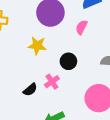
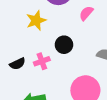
yellow star: (37, 46) -> (36, 20), turned 30

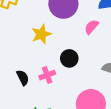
black semicircle: (17, 64) -> (23, 78), turned -91

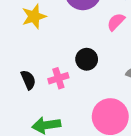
yellow star: (41, 34) -> (34, 16), moved

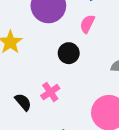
black circle: (87, 59) -> (69, 53), moved

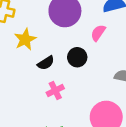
black semicircle: (23, 102) -> (46, 63), moved, turned 90

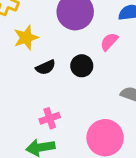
pink cross: (55, 90) -> (50, 118), moved

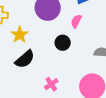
black semicircle: (46, 67) -> (25, 59), moved, size x1.5

